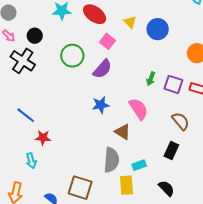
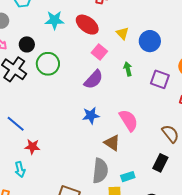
green circle: (72, 56) -> (48, 64), moved
green arrow: (151, 79) -> (128, 69), moved, turned 144
purple square: (173, 84) -> (160, 79), moved

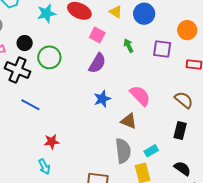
blue line: (16, 124) -> (30, 105), moved

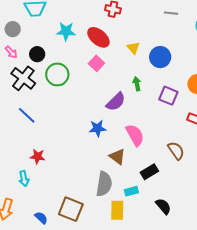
pink square: (97, 35) -> (96, 63), moved
purple semicircle: (97, 63) -> (116, 102), moved
black rectangle: (180, 130) -> (149, 172), moved, turned 30
black semicircle: (182, 168) -> (163, 206), moved

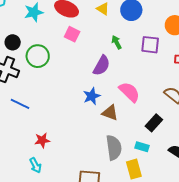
brown triangle: (117, 157) -> (110, 113), moved
cyan rectangle: (131, 191) -> (142, 147), turned 48

